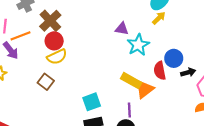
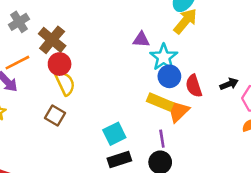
yellow arrow: (159, 18) -> (185, 21), size x1.5
yellow semicircle: (57, 57) -> (65, 83), turned -84
blue circle: (174, 58) -> (169, 76), moved

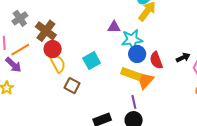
cyan star: (164, 57) -> (132, 40), turned 30
brown square: (55, 116) -> (72, 86), moved
cyan square: (114, 134) -> (92, 61), moved

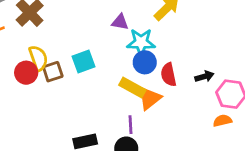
red circle: (53, 49) -> (26, 73), moved
brown square: (72, 86) -> (53, 72), moved, turned 35

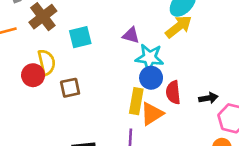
cyan square: (84, 61) -> (80, 37), moved
brown square: (53, 72) -> (70, 88), moved
yellow rectangle: (132, 87) -> (136, 101), turned 65

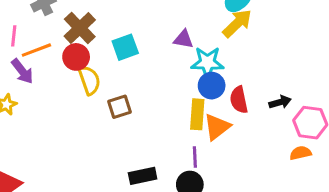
red circle: (33, 75) -> (76, 57), moved

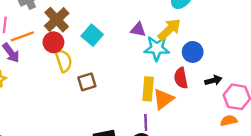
yellow arrow: (237, 23) -> (169, 30), moved
cyan square: (125, 47) -> (92, 35), turned -30
blue circle: (212, 86) -> (193, 52), moved

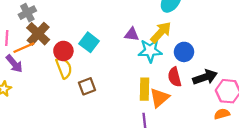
brown cross: (57, 20) -> (38, 34), moved
red circle: (53, 42) -> (63, 51), moved
black arrow: (213, 80) -> (205, 77), size x1.5

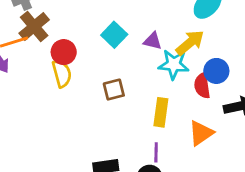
cyan square: (89, 42) -> (114, 35), moved
red semicircle: (175, 77) -> (202, 86), moved
brown square: (87, 86) -> (114, 90), moved
orange triangle: (159, 98) -> (201, 133), moved

